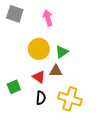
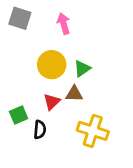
red triangle: (39, 77) -> (52, 102), turned 40
black semicircle: (41, 98) -> (40, 130), moved

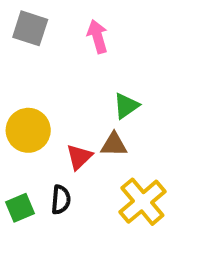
yellow circle: (52, 65) -> (28, 130), moved
green square: (19, 115) -> (20, 208), moved
yellow cross: (93, 131) -> (142, 202), turned 32

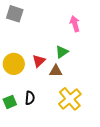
pink arrow: (98, 36) -> (75, 24), moved
red triangle: (79, 157) -> (39, 61), moved

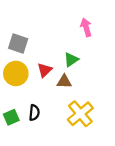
gray square: (15, 14) -> (18, 44), moved

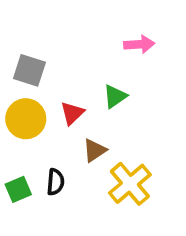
pink arrow: (86, 27) -> (139, 44), turned 102
brown triangle: (64, 82) -> (95, 150), moved, turned -35

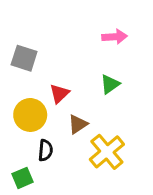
green triangle: (115, 96) -> (110, 84), moved
yellow circle: (26, 119) -> (30, 115), moved
green square: (18, 189) -> (23, 178), moved

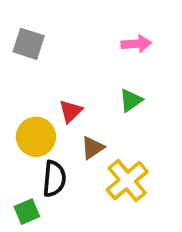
gray square: (24, 58) -> (29, 44), moved
black semicircle: (46, 150) -> (54, 179), size x1.4

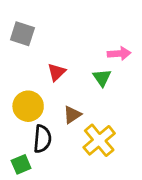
pink arrow: (136, 44) -> (119, 54), moved
green triangle: (131, 100) -> (102, 78), turned -30
red triangle: (71, 111) -> (57, 72), moved

